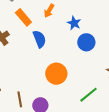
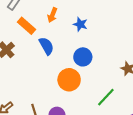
blue circle: (86, 42) -> (83, 57), moved

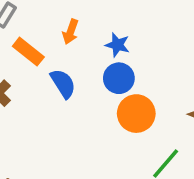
blue circle: (83, 57) -> (119, 78), moved
orange circle: (69, 80) -> (136, 114), moved

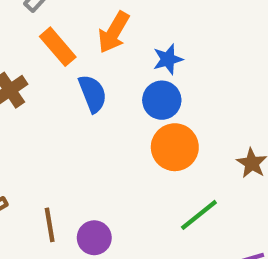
orange arrow: (70, 32) -> (114, 32), size x1.4
blue star: (117, 45) -> (168, 59), turned 30

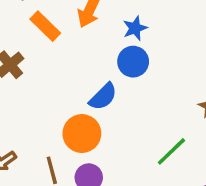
blue semicircle: (93, 94) -> (103, 97), moved, turned 72
orange circle: (175, 147) -> (82, 134), moved

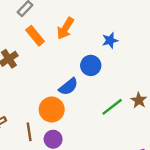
blue star: (135, 28) -> (110, 40), moved
green line: (171, 151) -> (112, 107), moved

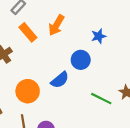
green line: (112, 107) -> (101, 99), turned 65
orange circle: (52, 110) -> (28, 91), moved

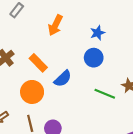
orange rectangle: (28, 32) -> (38, 63), moved
blue circle: (81, 60) -> (94, 58), moved

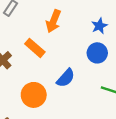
orange rectangle: (38, 63) -> (35, 48), moved

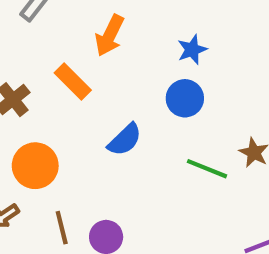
orange circle: (34, 95) -> (35, 166), moved

